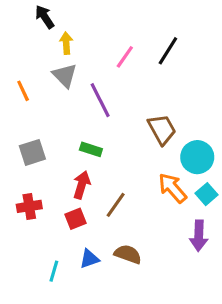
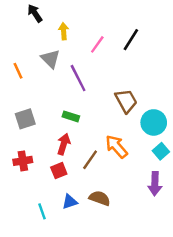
yellow arrow: (66, 43) -> (64, 31), moved
orange arrow: (173, 188) -> (116, 147), moved
cyan line: (54, 271) -> (42, 211), turned -35

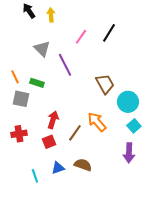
yellow arrow: (64, 31) -> (51, 15), moved
orange line: (18, 71) -> (15, 77), moved
green rectangle: (71, 116) -> (37, 83), moved
gray square: (25, 119) -> (21, 99), turned 30

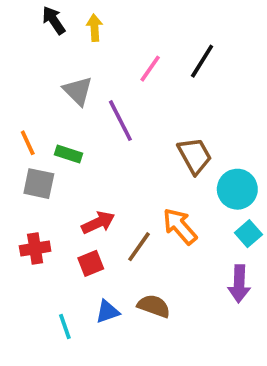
red arrow: (53, 120) -> (98, 223), turned 48

